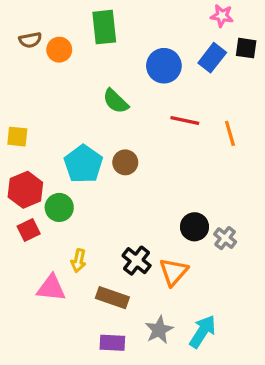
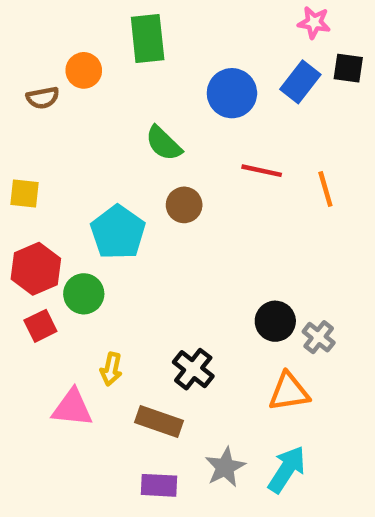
brown semicircle: (30, 40) -> (43, 98), moved
brown circle: (125, 162) -> (184, 205), moved
orange triangle: (174, 272) -> (289, 392), moved, turned 40

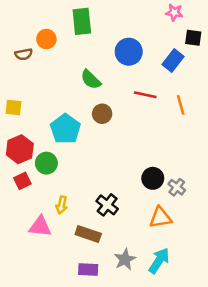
blue rectangle: (300, 82) -> (173, 61), moved

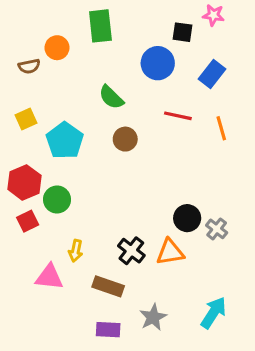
black square: (193, 38) -> (183, 32), moved
yellow square: (13, 107) -> (26, 119), moved, turned -30
cyan pentagon: (65, 129) -> (65, 141), moved
orange triangle: (160, 218) -> (170, 252), moved
cyan arrow: (159, 261) -> (213, 313), moved

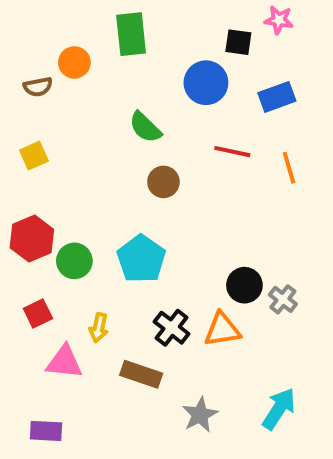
blue rectangle: (212, 74) -> (277, 97), turned 32
cyan pentagon: (65, 141) -> (141, 259), moved
red square: (28, 221) -> (38, 314), moved
purple rectangle: (108, 330) -> (46, 431), moved

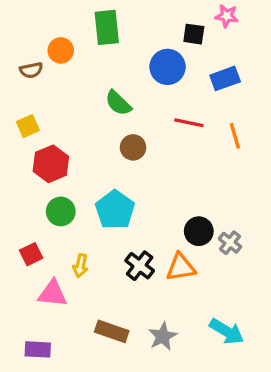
red hexagon: (32, 239) -> (51, 164), moved
brown rectangle: (141, 374) -> (112, 331), moved
cyan arrow: (279, 409) -> (227, 331), turned 88

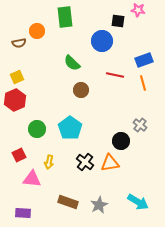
blue rectangle: (225, 78) -> (144, 60), moved
red hexagon: (51, 164) -> (15, 100), moved
gray cross: (230, 243) -> (140, 125), moved

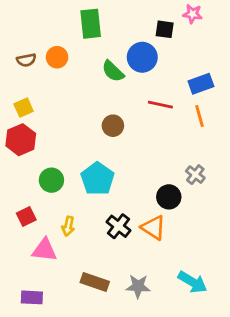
orange circle: (37, 31) -> (57, 57), moved
green semicircle: (72, 63) -> (113, 71), moved
orange triangle: (110, 163) -> (153, 228), turned 42
gray star: (99, 205) -> (138, 286), turned 30

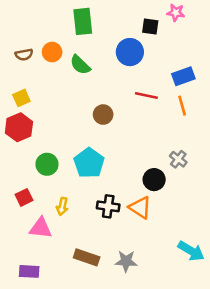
green semicircle: (113, 71) -> (80, 65), moved
black cross: (118, 226) -> (108, 206), turned -30
cyan arrow: (193, 282) -> (191, 251), moved

